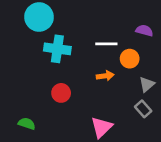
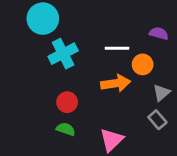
cyan cross: (57, 49) -> (63, 54), turned -35
orange arrow: (105, 76) -> (116, 83), size x1.5
green semicircle: (27, 124) -> (66, 129), moved

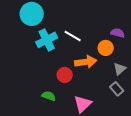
purple semicircle: (159, 33) -> (118, 33), moved
white line: (117, 48) -> (73, 36), moved, turned 30
red circle: (67, 102) -> (65, 75), moved

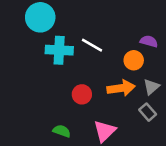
cyan cross: (47, 40) -> (59, 50), turned 30
orange arrow: (86, 62) -> (121, 88), moved
green semicircle: (49, 96) -> (62, 131), moved

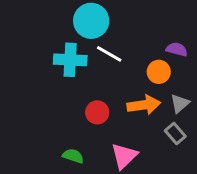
cyan circle: (40, 17) -> (91, 21), moved

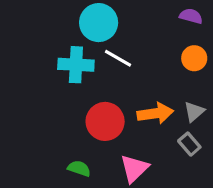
purple semicircle: (177, 49) -> (191, 16), moved
orange circle: (159, 72) -> (194, 58), moved
red circle: (97, 112) -> (105, 121), size x1.5

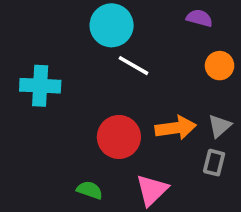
purple semicircle: (191, 16) -> (199, 18), moved
cyan cross: (76, 65) -> (40, 86), moved
gray rectangle: (189, 144) -> (214, 163), turned 55

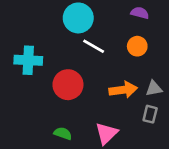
orange circle: (220, 66) -> (137, 46), moved
gray triangle: (220, 126) -> (154, 89), turned 30
red circle: (119, 137) -> (68, 85), moved

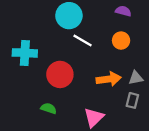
green semicircle: (63, 133) -> (49, 108), moved

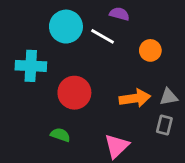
purple semicircle: (123, 11) -> (119, 14), moved
cyan circle: (69, 16) -> (66, 27), moved
white line: (83, 41) -> (103, 36), moved

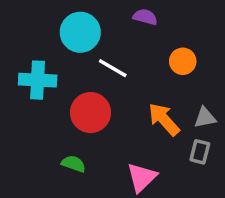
white line: (103, 36) -> (113, 68), moved
orange arrow: (135, 98) -> (164, 119), turned -124

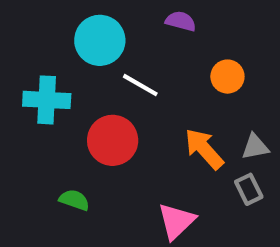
gray rectangle: (200, 152) -> (249, 189), turned -40
green semicircle: (73, 164) -> (74, 200), moved

